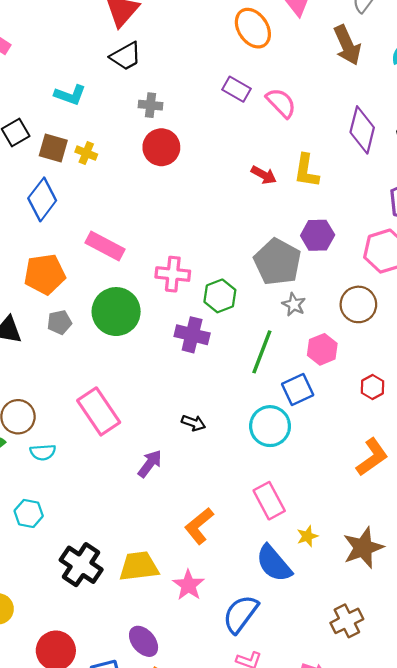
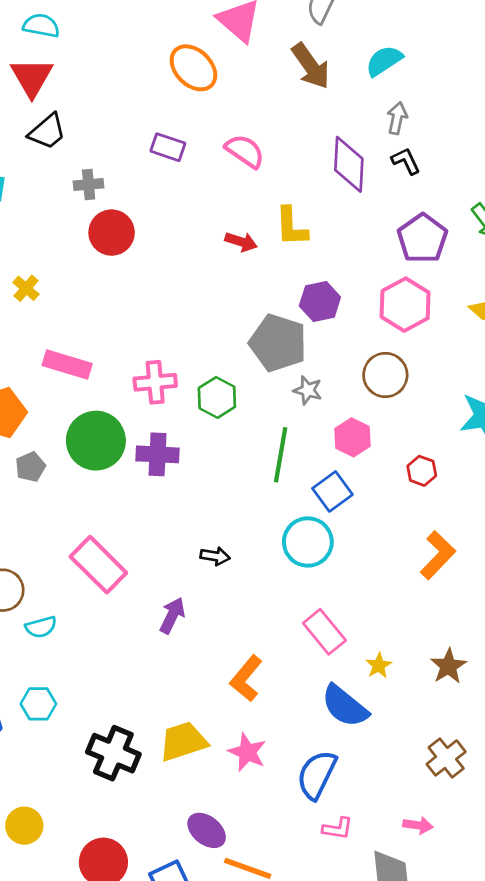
purple rectangle: (237, 89) -> (168, 147), moved
yellow cross: (86, 153) -> (26, 288), moved, turned 30
purple cross: (192, 335) -> (158, 454), moved
brown star: (363, 548) -> (448, 666), size x0.7

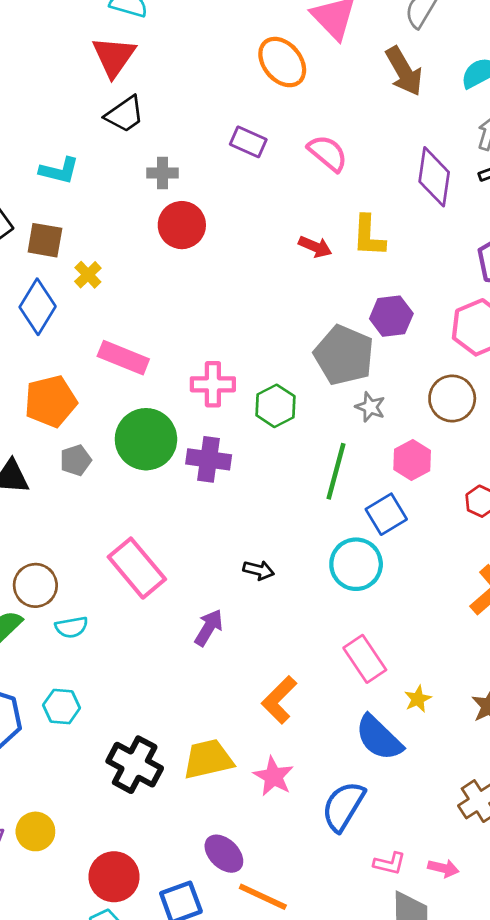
pink L-shape: (338, 829) -> (390, 863), moved

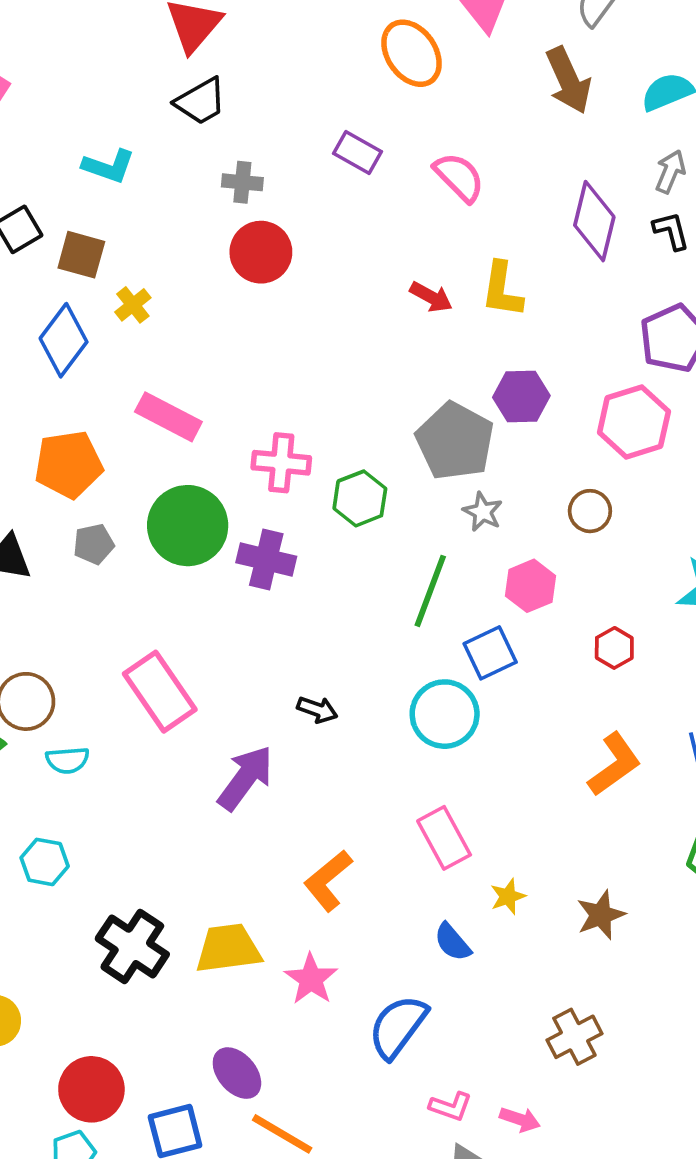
brown circle: (452, 399) -> (590, 511), size x0.7
purple arrow: (209, 628) -> (245, 778), size x1.4
blue semicircle: (379, 738) -> (453, 942), size x0.6

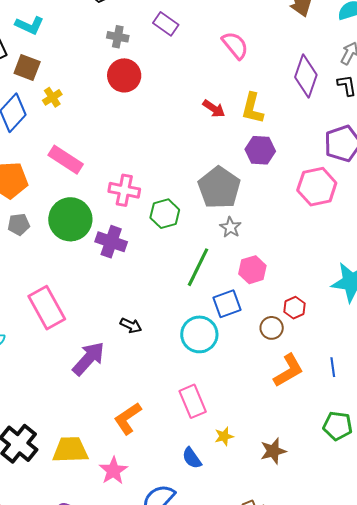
purple rectangle: (357, 152) -> (166, 24), moved
cyan L-shape: (109, 166) -> (29, 25), moved
purple hexagon: (521, 397) -> (260, 150), moved
brown circle: (590, 511) -> (272, 328), moved

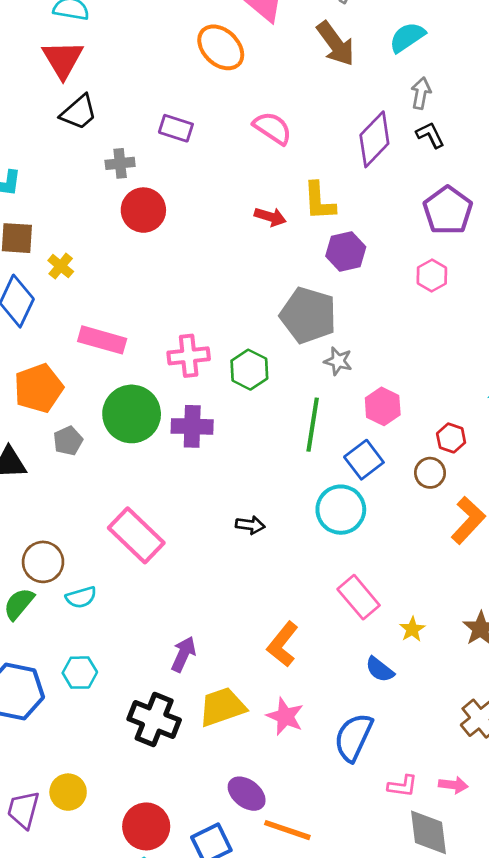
purple diamond: (306, 76) -> (374, 139), turned 42
pink hexagon: (317, 187) -> (432, 275), size x0.6
purple arrow: (88, 359) -> (183, 654), moved, size x0.7

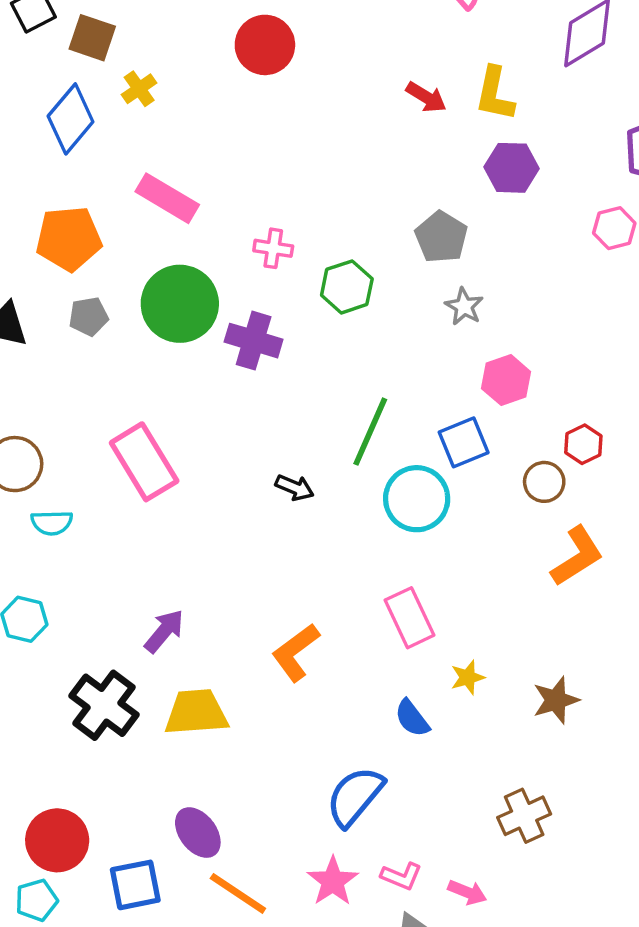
gray pentagon: (308, 315) -> (441, 237), size x0.7
pink cross: (189, 356) -> (273, 248), size x0.7
green line: (313, 425) -> (370, 432), moved
pink star: (285, 716) -> (333, 881), moved

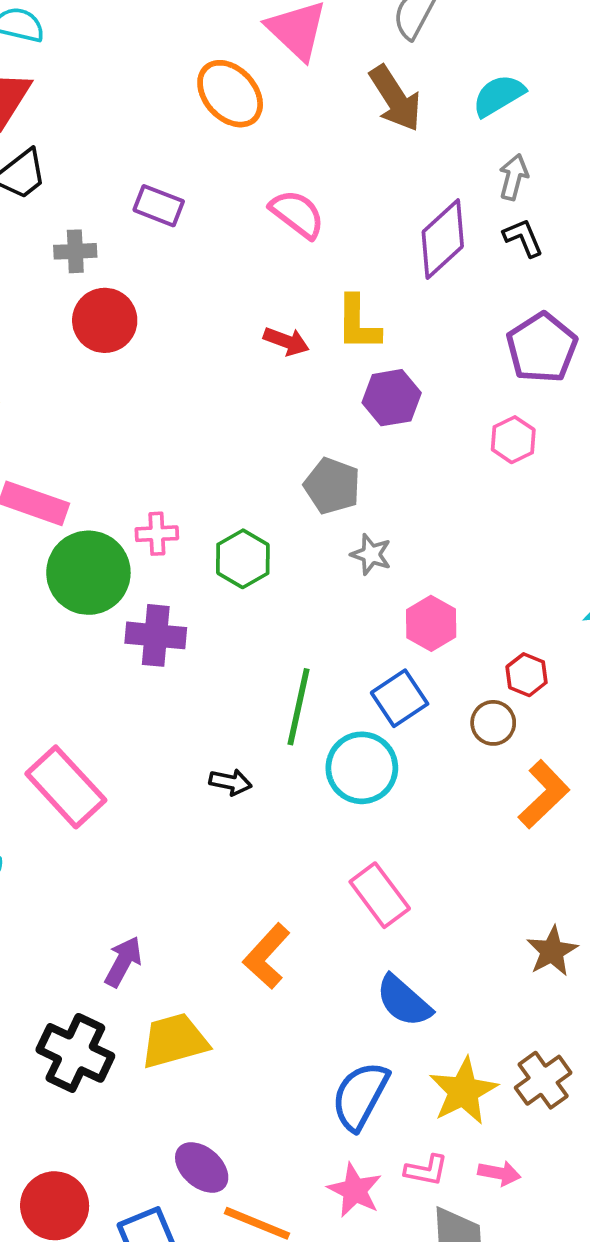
green circle: (180, 304) -> (88, 573), moved
yellow star: (468, 677) -> (463, 1091), moved, size x1.8
blue semicircle: (412, 718) -> (404, 1001), size x1.4

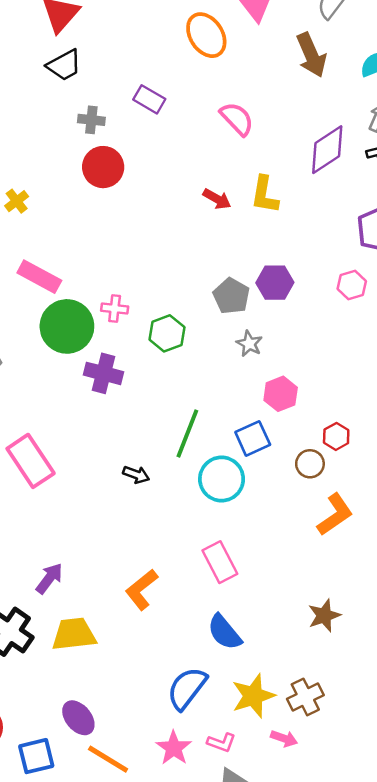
purple hexagon: (392, 398) -> (275, 283), moved
pink arrow: (499, 1173) -> (284, 738), moved

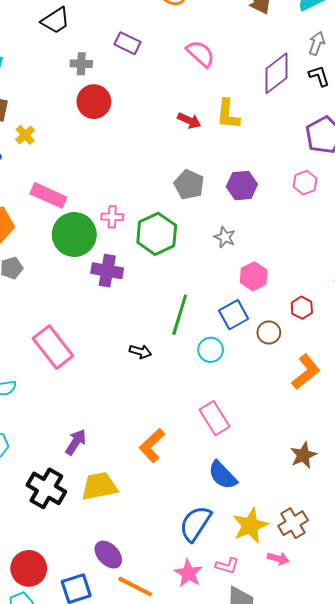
gray pentagon: (231, 296) -> (189, 185), moved
green hexagon: (167, 333) -> (157, 234), size x1.4
brown circle: (310, 464) -> (269, 333), moved
cyan circle: (222, 479) -> (211, 350), size x0.7

